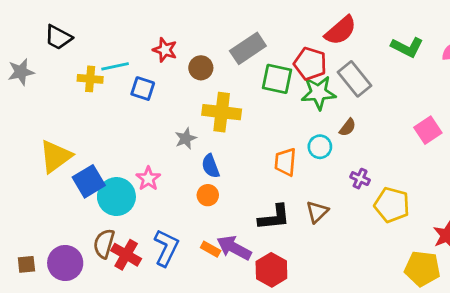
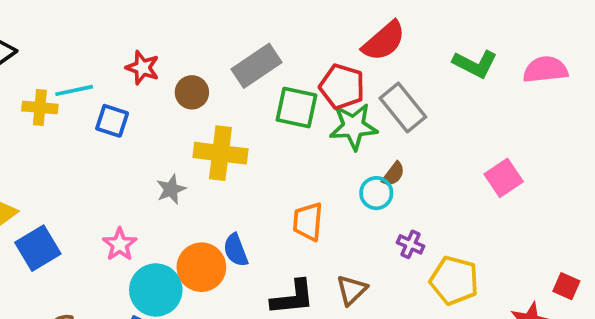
cyan circle: (320, 147) -> (376, 193), moved
blue semicircle: (211, 166) -> (236, 250), moved
orange circle: (208, 195) -> (201, 267), size x1.6
cyan circle: (116, 197) -> (156, 290), moved

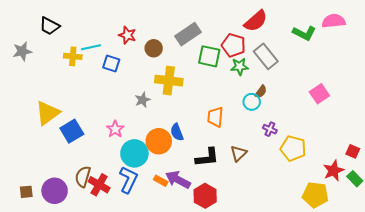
pink semicircle: (545, 70) -> (334, 21), moved
green star: (353, 127) -> (240, 66), size x0.7

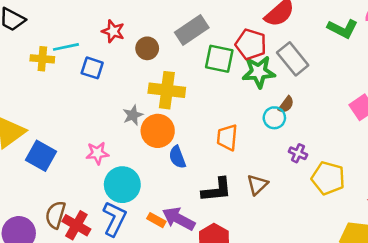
green star: (240, 66) -> (259, 72), size x1.4
pink star: (115, 129) -> (97, 153), turned 30
blue square: (72, 131) -> (41, 156), turned -30
orange circle: (159, 141) -> (158, 131), moved

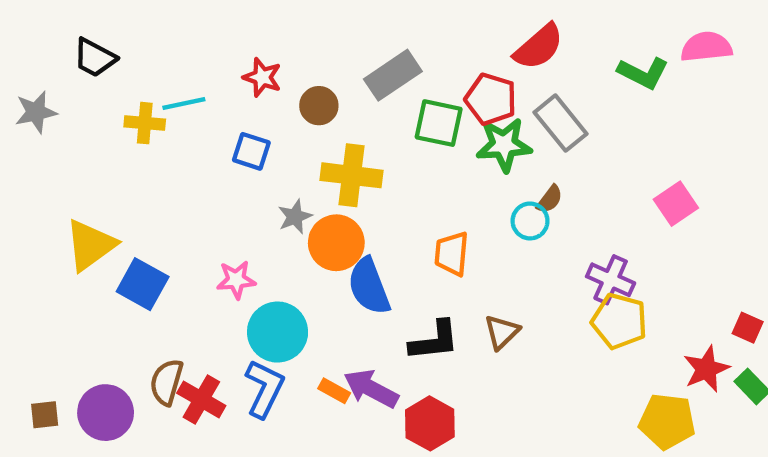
blue square: (92, 68) -> (251, 151), moved
purple cross: (298, 153) -> (611, 280), moved, size x1.5
blue semicircle: (177, 157) -> (369, 286), size x1.5

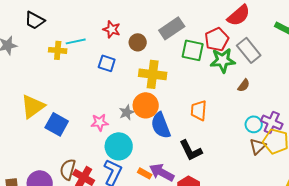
red pentagon: (491, 99) -> (217, 39), turned 30
gray star: (295, 217) -> (127, 112), moved
cyan circle: (530, 221) -> (254, 124), moved
brown triangle: (502, 332) -> (258, 146), moved
black L-shape: (434, 341) -> (191, 150), turned 70

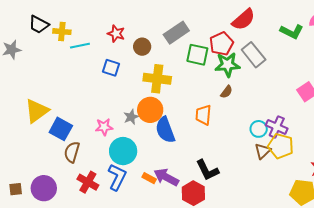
yellow cross: (58, 50) -> (62, 32), moved
brown semicircle: (244, 85) -> (226, 92), moved
black L-shape: (191, 150) -> (207, 170), moved
brown semicircle: (68, 169) -> (72, 152), moved

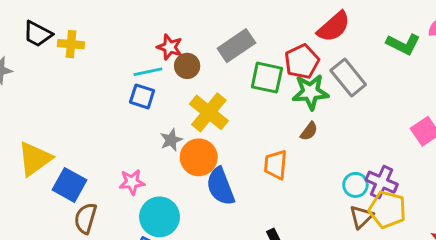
red star: (116, 34) -> (170, 47), moved
cyan line: (80, 46) -> (148, 72), moved
yellow cross: (157, 79) -> (209, 112), turned 32
gray star: (131, 117) -> (171, 140), moved

